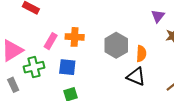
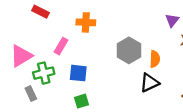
orange cross: (75, 37) -> (86, 22), moved
black triangle: (136, 76) -> (149, 83), turned -48
gray rectangle: (13, 85) -> (31, 94), moved

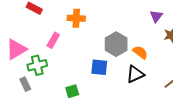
orange semicircle: (155, 59) -> (140, 52), turned -56
blue square: (78, 73) -> (99, 67), moved

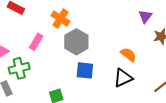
orange cross: (76, 18) -> (60, 18), turned 30
gray hexagon: (116, 44) -> (76, 42), moved

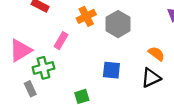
orange cross: (60, 18) -> (86, 16), turned 30
gray hexagon: (76, 42) -> (118, 24), moved

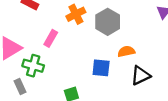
orange semicircle: (156, 54) -> (126, 51), moved, turned -49
green cross: (43, 68) -> (33, 66), turned 30

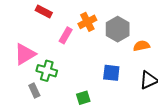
pink rectangle: (51, 38) -> (66, 35), moved
orange semicircle: (126, 51) -> (141, 46), moved

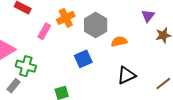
blue square: (111, 73) -> (83, 59), moved, turned -30
gray rectangle: (34, 90) -> (13, 86), turned 64

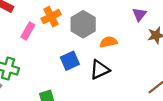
black triangle: (126, 75) -> (100, 70), moved

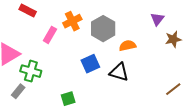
black triangle: (100, 70) -> (119, 72), turned 42

